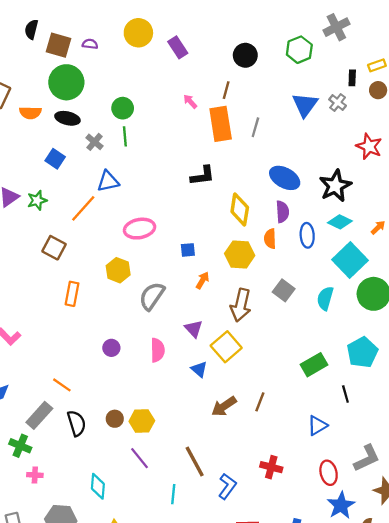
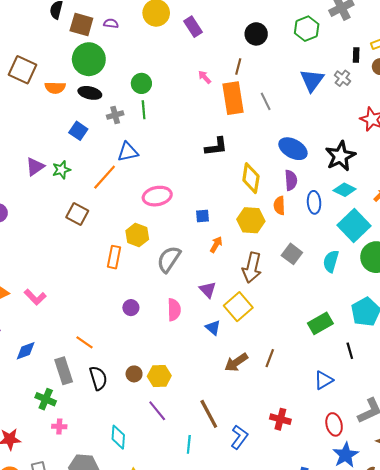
gray line: (255, 127) -> (266, 101), turned -42
gray cross: (94, 142) -> (115, 115), turned 35
orange rectangle: (72, 294) -> (114, 257), moved
gray rectangle: (39, 415) -> (64, 371), turned -60

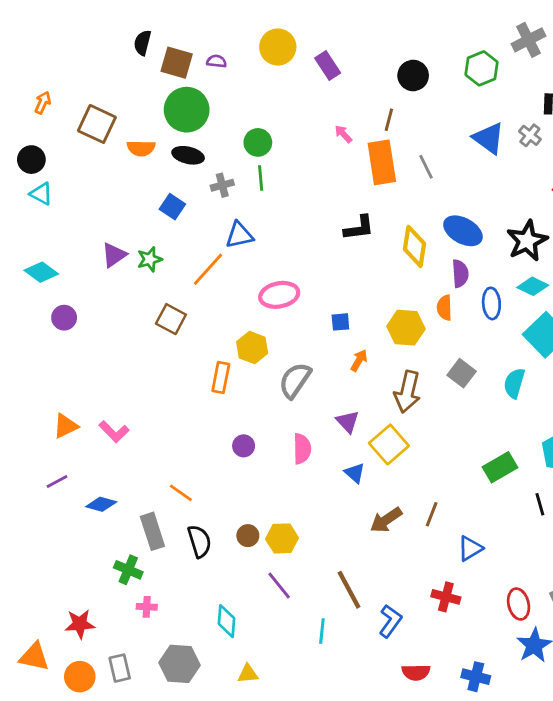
blue triangle: (312, 80) -> (489, 138), turned -30
yellow diamond: (251, 178) -> (415, 246), moved
blue diamond: (26, 351) -> (101, 504), turned 35
blue triangle: (324, 380) -> (470, 548), moved

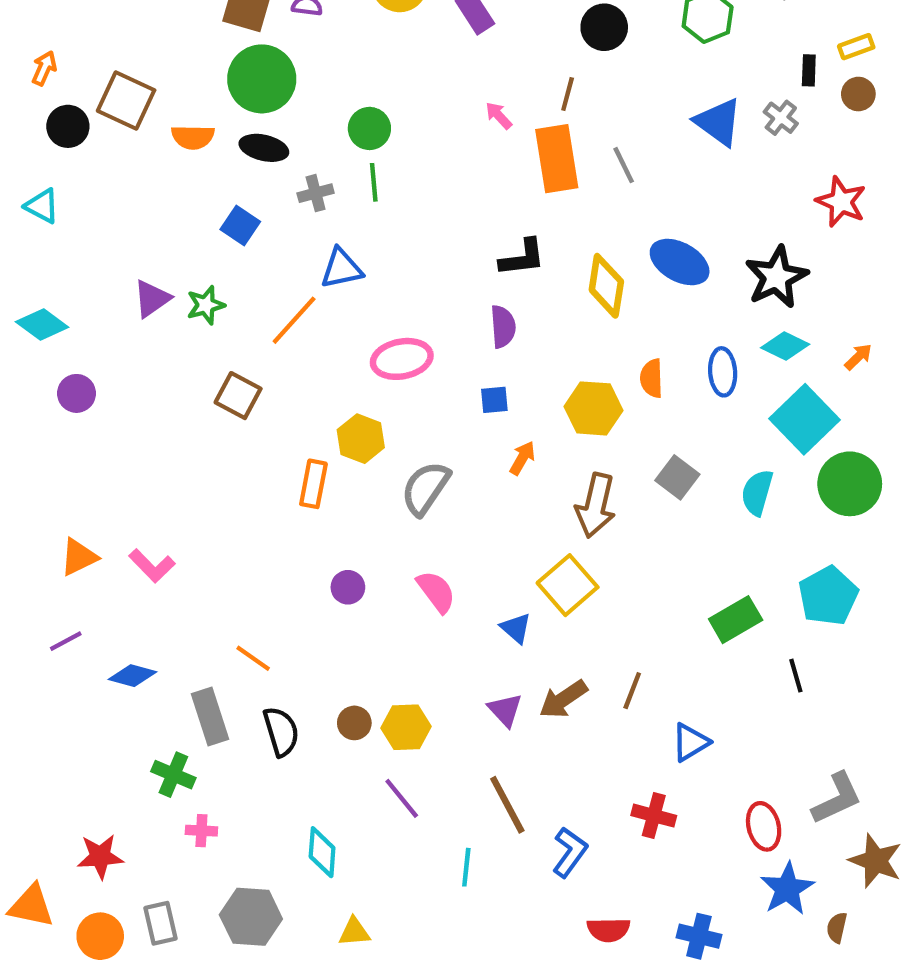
black circle: (31, 160) -> (68, 126), moved
purple semicircle: (460, 274) -> (503, 327), moved
purple triangle: (348, 422) -> (505, 710), moved
pink semicircle: (302, 449) -> (436, 592), turned -36

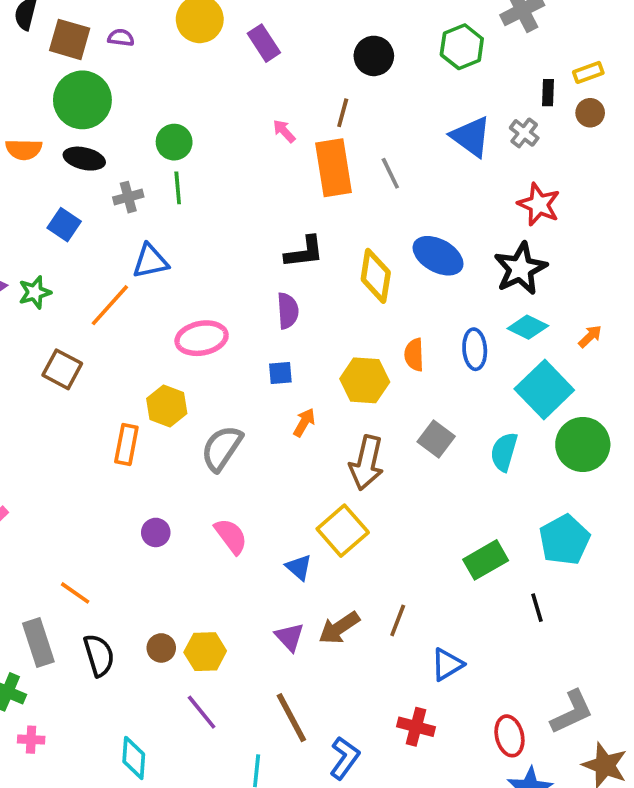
red star: (841, 202) -> (539, 204), moved

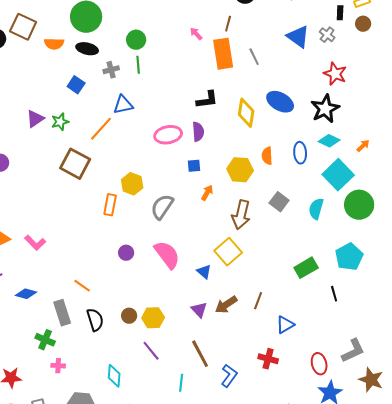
pink ellipse: (202, 338) -> (168, 135), moved
brown square: (62, 369) -> (75, 164), size x1.4
pink semicircle: (231, 536) -> (167, 255), size x1.4

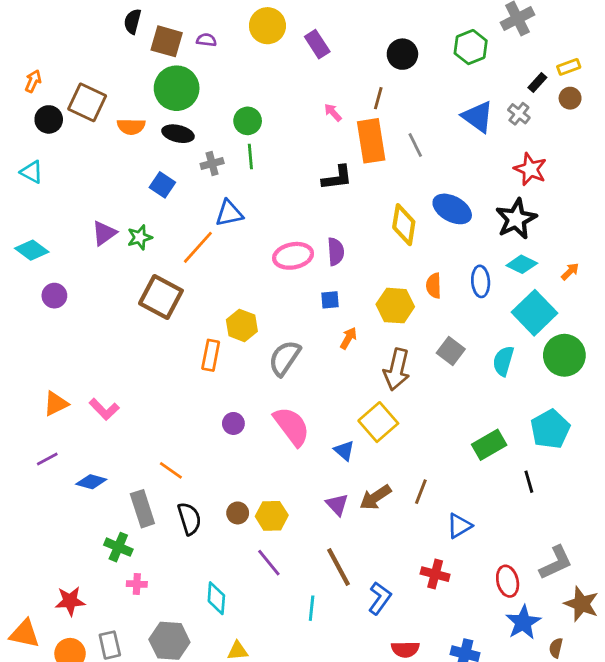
black rectangle: (340, 13) -> (537, 83), turned 40
black L-shape: (207, 100) -> (337, 178), moved

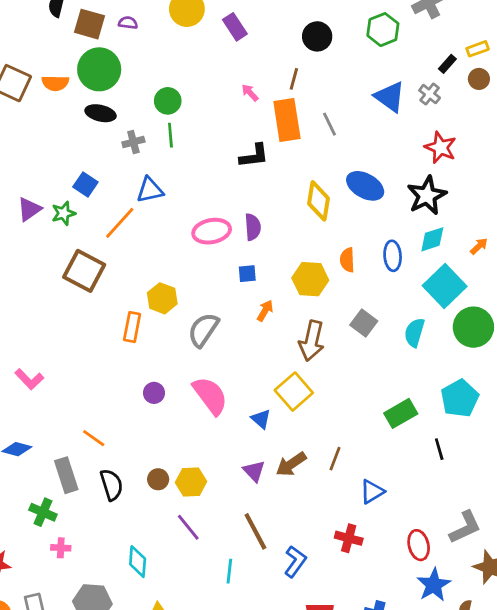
orange semicircle: (131, 127) -> (55, 83), moved
blue square: (162, 185) -> (85, 185), moved
cyan diamond: (522, 264) -> (432, 239), turned -44

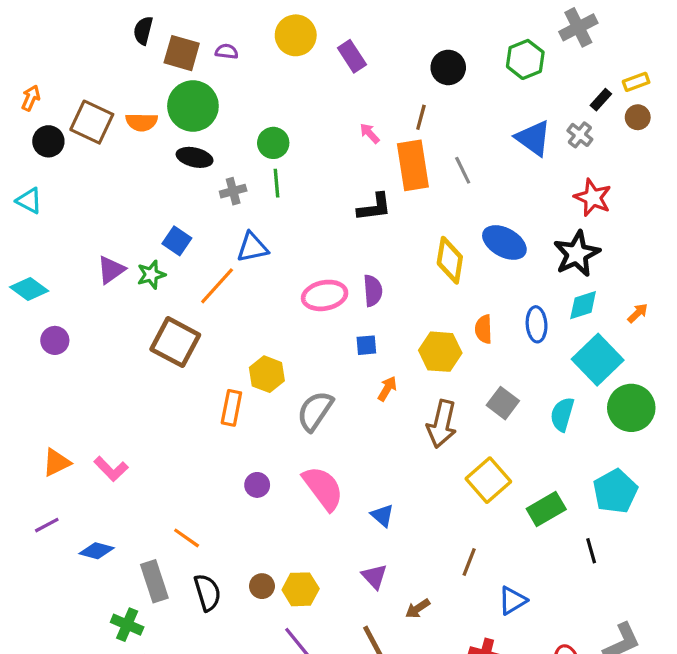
yellow square: (294, 392) -> (488, 480), moved
brown arrow: (291, 464) -> (418, 609), moved, size x0.7

